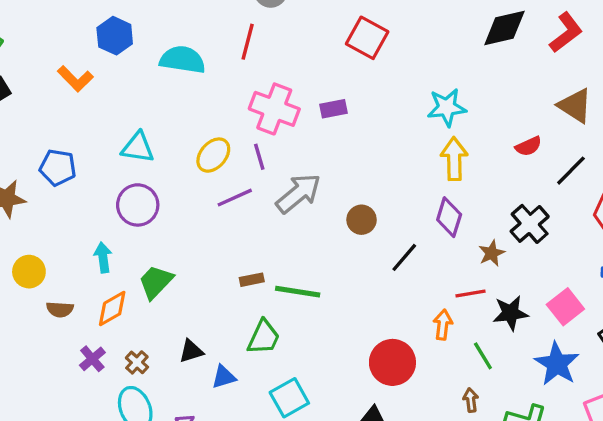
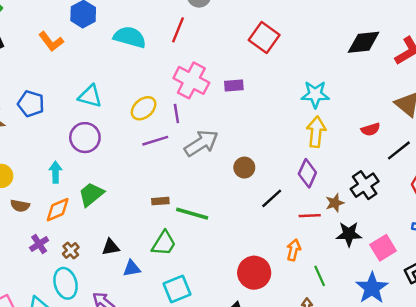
red line: (470, 293) -> (310, 216), moved
black star: (510, 313) -> (349, 234), moved

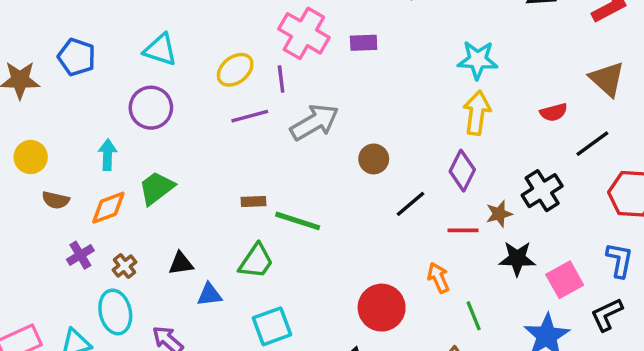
orange arrow: (294, 250) -> (438, 278), turned -40

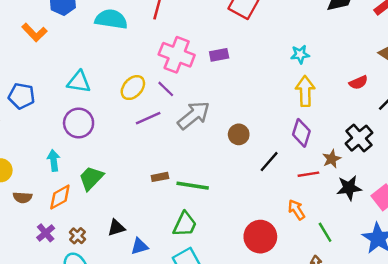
cyan star: (478, 60) -> (300, 54), size x0.7
purple line: (281, 79) -> (166, 89), turned -30
green trapezoid: (256, 261) -> (185, 224), moved

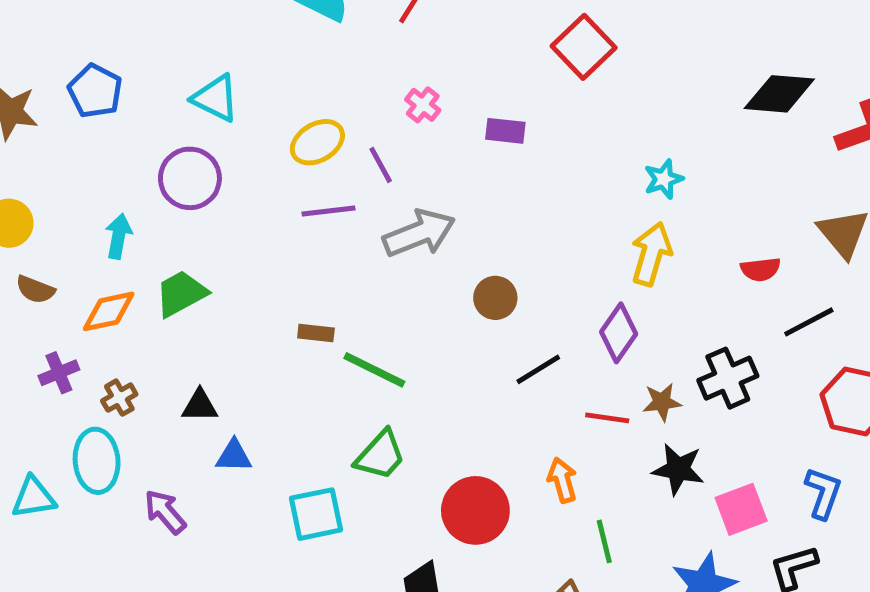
cyan star: (300, 54) -> (664, 179), turned -30
pink cross: (177, 55) -> (423, 105), size x0.5
green trapezoid: (185, 224) -> (380, 455), moved

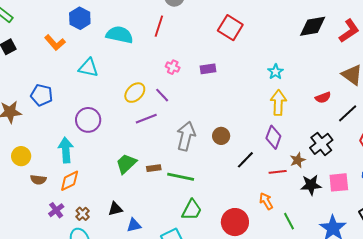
cyan triangle: (215, 98) -> (88, 68), moved
gray arrow: (419, 233) -> (186, 136), moved, turned -40
cyan arrow: (118, 236) -> (66, 150), size x1.4
green trapezoid: (181, 294) -> (126, 164), moved
pink square: (741, 509) -> (339, 182), moved, turned 30

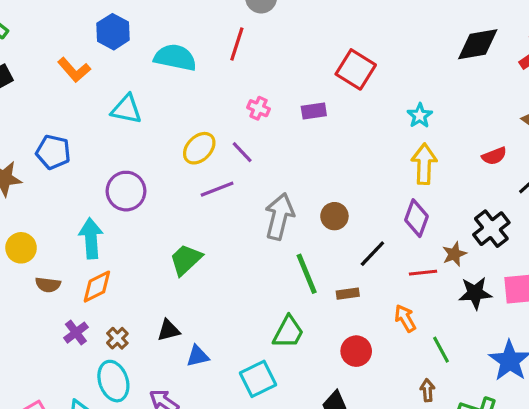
red square: (230, 28) -> (356, 69), moved
brown rectangle: (154, 168) -> (348, 294), moved
green line: (181, 177) -> (307, 274), moved, turned 56
red circle: (235, 222) -> (356, 351), size x0.7

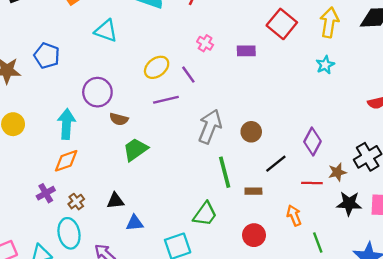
yellow arrow: (424, 164) -> (329, 22), moved
brown semicircle: (48, 285) -> (119, 119), moved

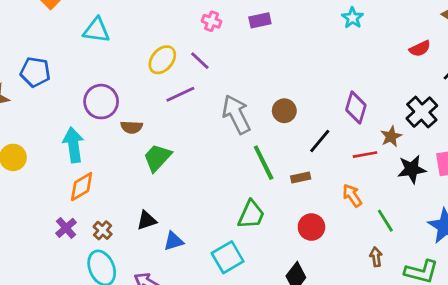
gray arrow: (210, 126) -> (236, 114), turned -36

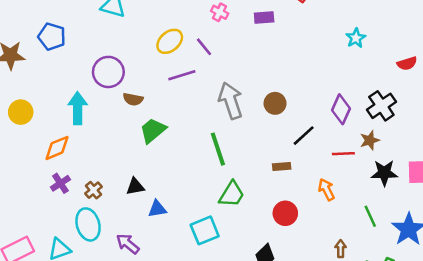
cyan star: (352, 18) -> (356, 38), moved
black cross: (422, 112) -> (381, 106), moved
green line: (264, 163) -> (218, 149), moved
orange diamond: (82, 187) -> (57, 148), moved
green line: (385, 221) -> (370, 216), moved

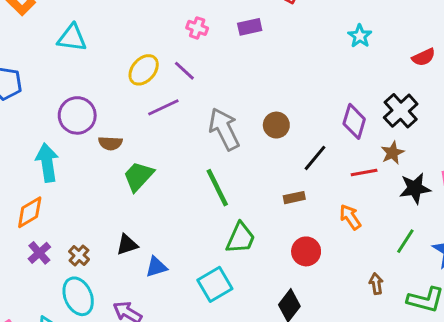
green line: (370, 216) -> (405, 241), turned 65

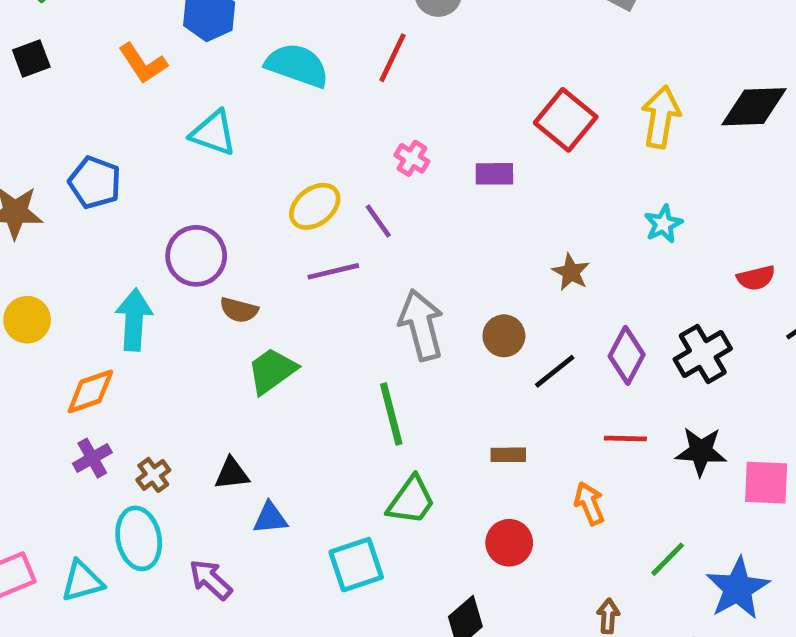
brown star: (392, 153) -> (571, 272), moved, turned -30
black line: (315, 158) -> (555, 371), moved
black star: (415, 188) -> (701, 451), moved

